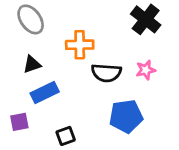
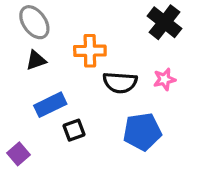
black triangle: (32, 64) -> (36, 60), moved
purple square: (19, 122) -> (19, 154), moved, turned -30
black square: (66, 136) -> (74, 130), moved

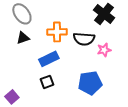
black semicircle: (120, 82) -> (84, 39), moved
blue rectangle: (50, 105) -> (49, 59), moved

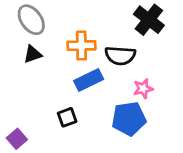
pink star: (104, 50) -> (143, 89), moved
blue rectangle: (49, 59) -> (89, 80), moved

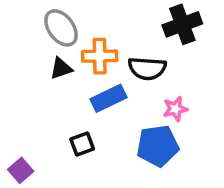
gray ellipse: (31, 20) -> (61, 28), moved
black cross: (149, 20) -> (182, 24), turned 32
black triangle: (33, 54) -> (61, 68), moved

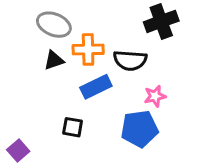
gray ellipse: (61, 28) -> (54, 25), turned -32
black square: (82, 144) -> (73, 127), turned 30

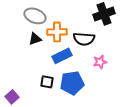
blue pentagon: (139, 129) -> (72, 83), moved

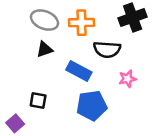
orange cross: (57, 32) -> (82, 23), moved
blue rectangle: (62, 56) -> (79, 71), turned 54
black square: (47, 82) -> (38, 100), moved

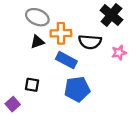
black cross: (133, 17) -> (111, 15), turned -30
orange cross: (82, 23) -> (61, 33), moved
pink star: (127, 79) -> (119, 53), moved

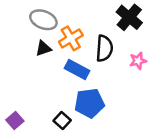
orange cross: (61, 33) -> (71, 38), turned -30
black semicircle: (90, 42) -> (104, 48), turned -90
black square: (32, 85) -> (62, 120), moved, turned 32

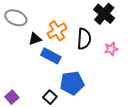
gray ellipse: (43, 20) -> (16, 18), moved
blue rectangle: (77, 70) -> (51, 56), moved

